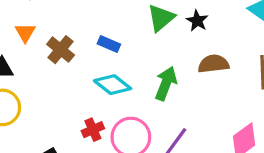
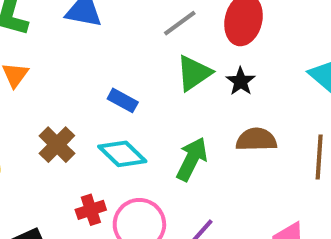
brown cross: (61, 50) -> (57, 145), moved

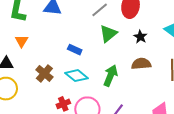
black star: (241, 81) -> (140, 37), moved

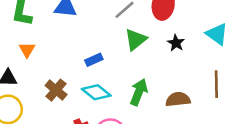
blue rectangle: (75, 50) -> (94, 60), turned -48
brown semicircle: (141, 64) -> (178, 99), moved

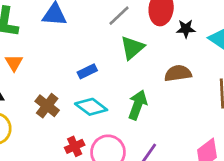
black star: (176, 43) -> (186, 29), moved, turned -30
brown semicircle: (178, 99) -> (178, 73), moved

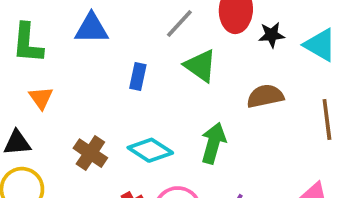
green triangle: (132, 48) -> (201, 66), turned -40
blue rectangle: (87, 71) -> (138, 77), moved, turned -48

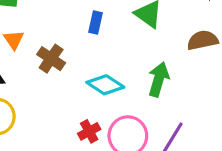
brown cross: (90, 153) -> (51, 59), moved

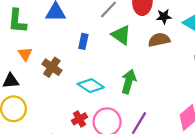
brown semicircle: (203, 40) -> (159, 40), moved

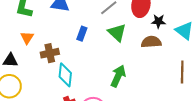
brown cross: (52, 67) -> (50, 53), turned 36
cyan diamond: (91, 86) -> (65, 75), moved, turned 55

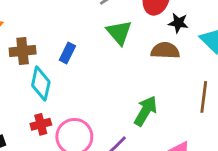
blue rectangle: (82, 34) -> (67, 53), moved
green arrow: (118, 76) -> (146, 111), moved

